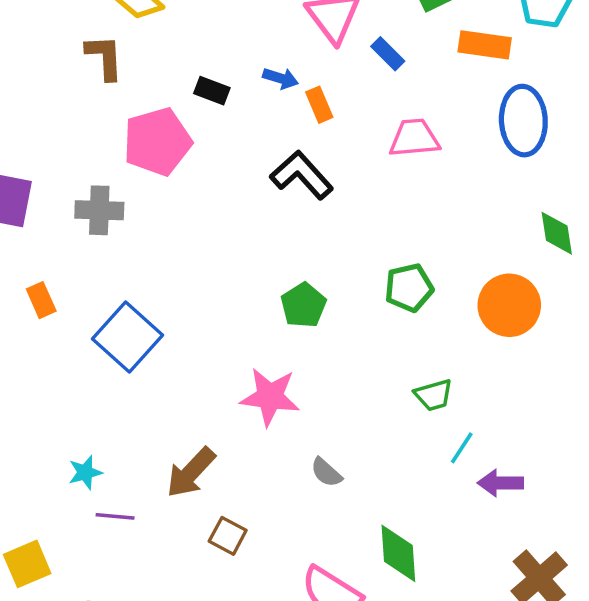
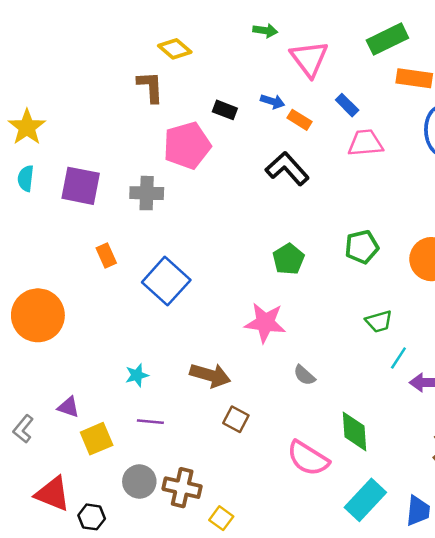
blue rectangle: (388, 54) -> (347, 105), moved
orange rectangle: (319, 105) -> (299, 120), turned -35
brown arrow: (191, 472) -> (210, 375), turned -117
purple line: (115, 516) -> (150, 422), moved

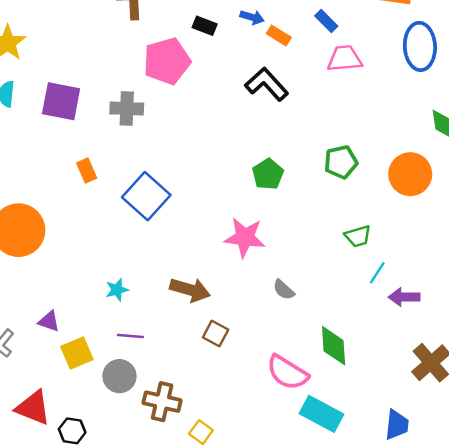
gray circle: (139, 482) -> (119, 376), moved
cyan rectangle: (365, 500) -> (321, 414), moved, turned 75

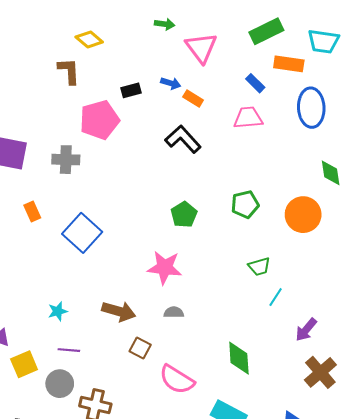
blue rectangle: (326, 21) -> (255, 83), moved
black rectangle: (205, 26) -> (131, 90), turned -36
gray semicircle: (284, 290) -> (174, 312), moved, turned 138
purple arrow: (404, 297) -> (306, 330), moved, turned -50
pink semicircle: (287, 372) -> (177, 380), moved

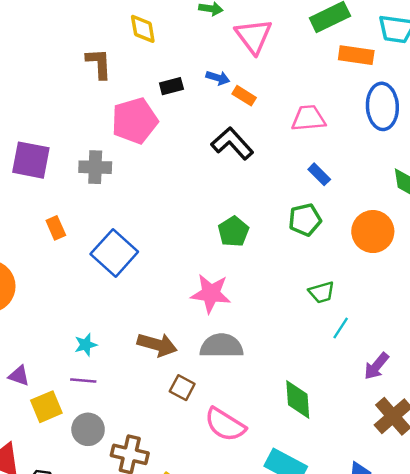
yellow diamond: (89, 39) -> (143, 29), moved, turned 40
blue rectangle: (255, 83) -> (319, 174), moved
gray semicircle: (174, 312) -> (222, 346), size x1.8
purple line: (69, 350) -> (83, 380), moved

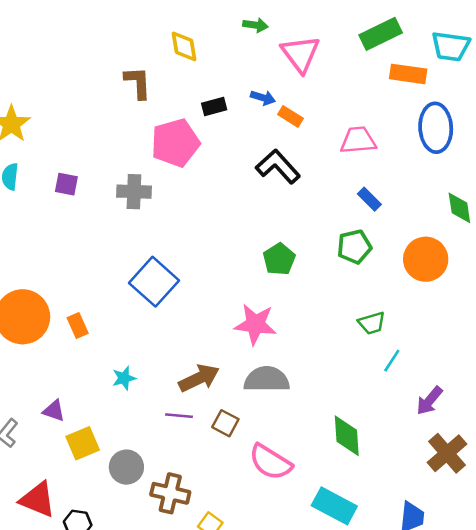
purple square: (31, 160) -> (66, 184), size x0.6
orange rectangle: (56, 228) -> (78, 326), moved
brown arrow: (157, 345) -> (199, 378), turned -42
purple line: (83, 380) -> (179, 416), moved

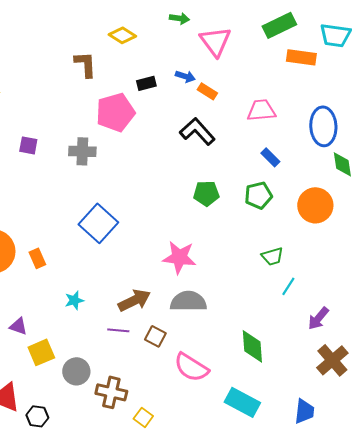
yellow diamond: (184, 46) -> (122, 35), turned -48
blue ellipse: (436, 128) -> (323, 126), moved
green pentagon: (279, 259) -> (206, 193), moved, turned 30

